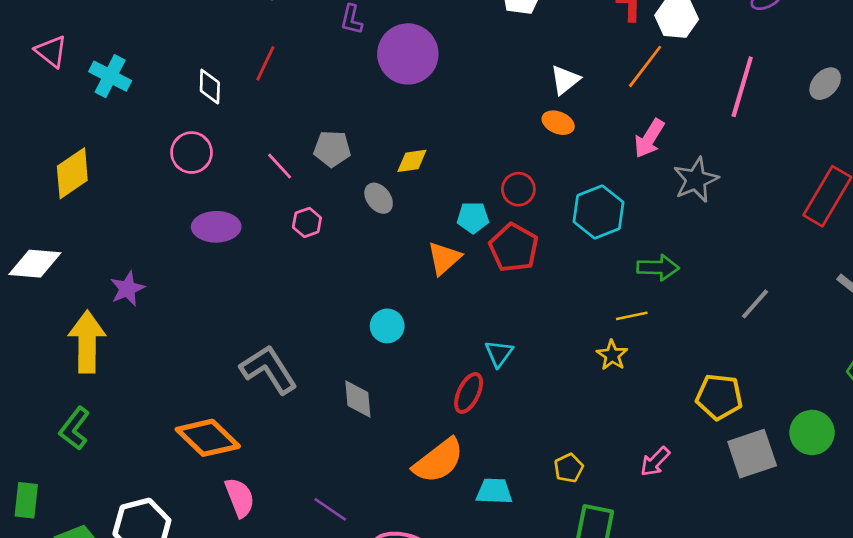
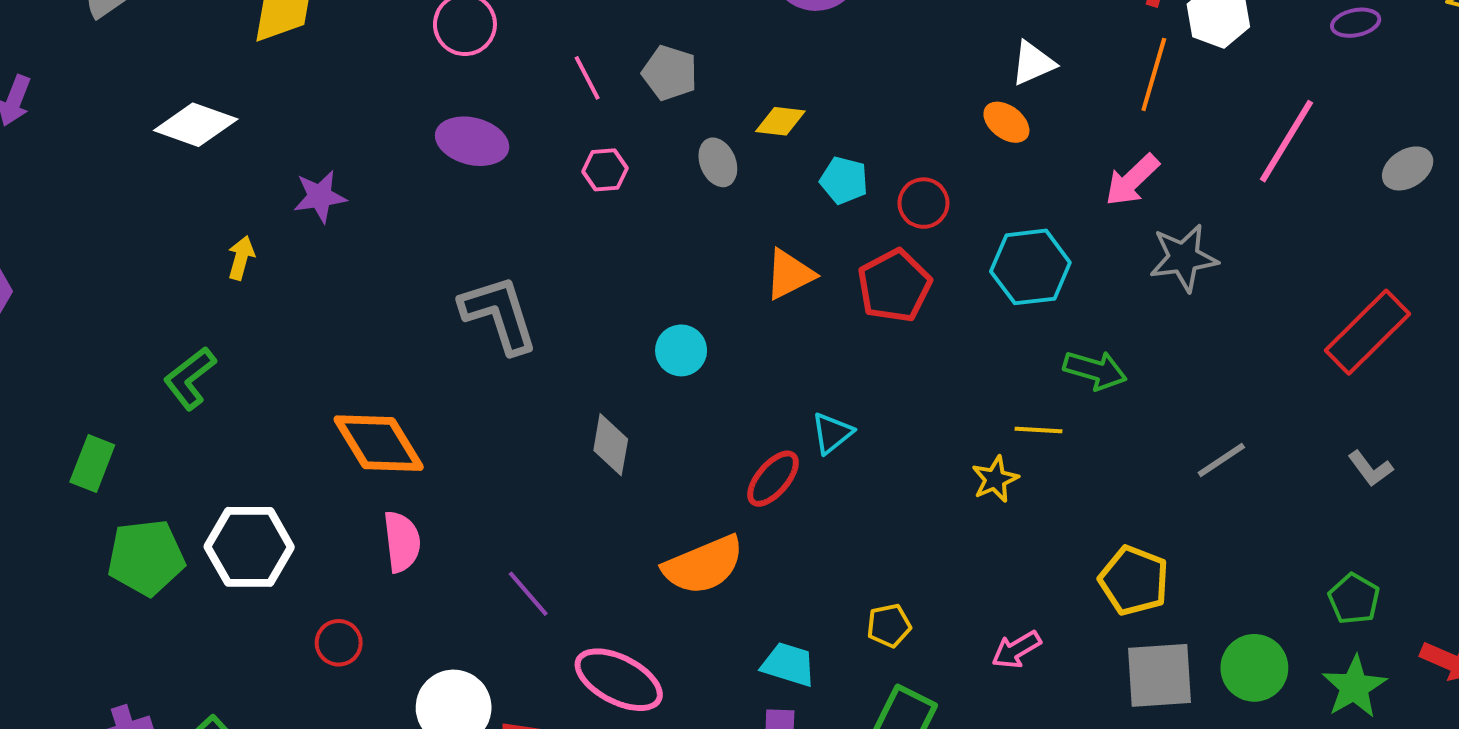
orange line: (645, 66) -> (1154, 74), turned -36
cyan pentagon: (473, 218) -> (844, 180), moved
yellow arrow: (87, 342) -> (241, 258), size x0.5
gray L-shape: (269, 369) -> (499, 314), moved
cyan trapezoid: (494, 491) -> (788, 664), moved

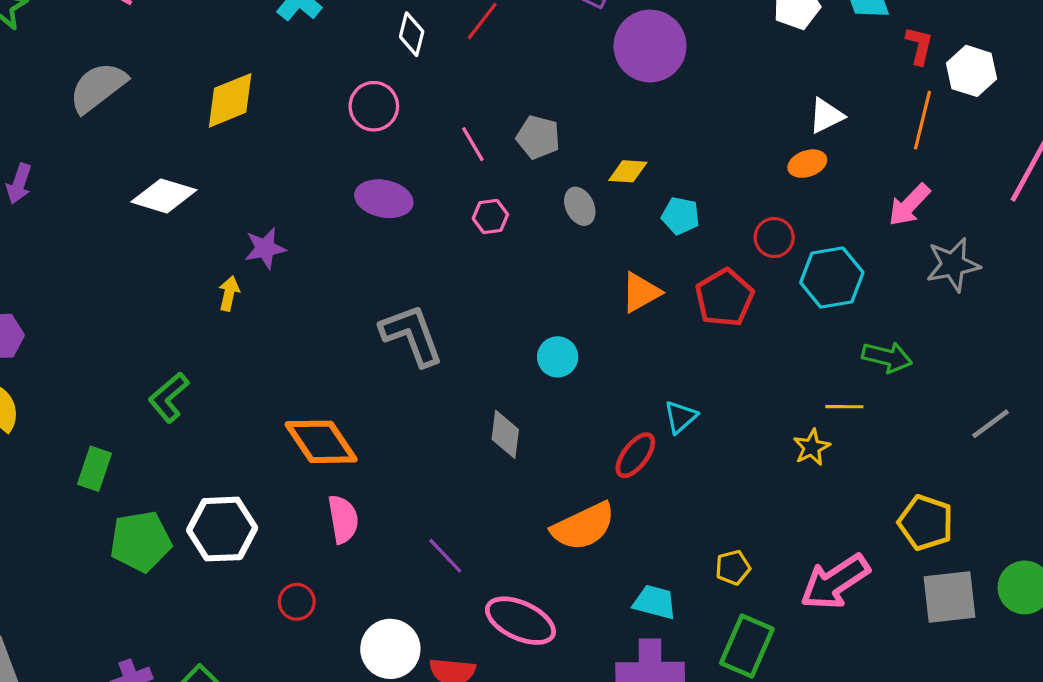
orange ellipse: (1006, 122) -> (807, 164), turned -54
red circle: (923, 203) -> (774, 238), moved
yellow arrow: (241, 258) -> (229, 293), moved
pink arrow: (1016, 650) -> (835, 582), size x1.8

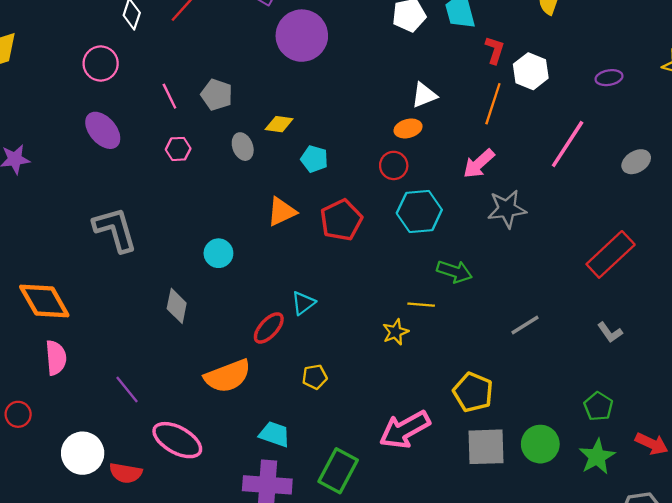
purple ellipse: (384, 199) -> (103, 130), turned 33
red circle: (774, 238) -> (394, 165), moved
yellow pentagon: (733, 567) -> (315, 377), moved

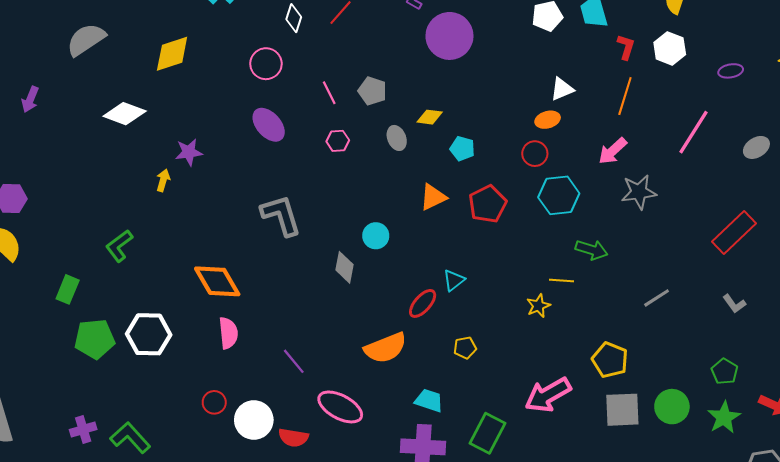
white hexagon: (531, 71) -> (670, 48), moved
gray diamond: (177, 306) -> (345, 267), moved
red circle: (18, 414) -> (214, 402), moved

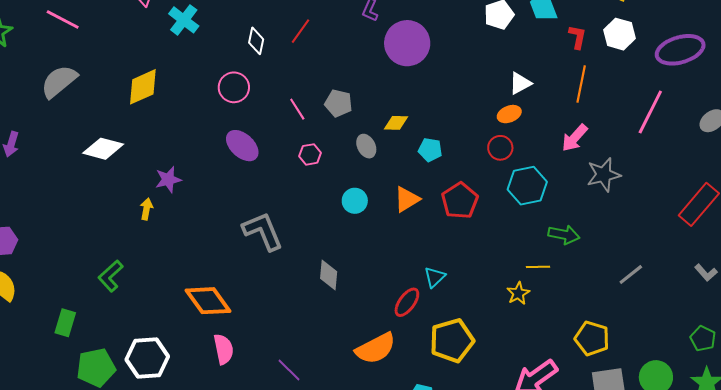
purple ellipse: (731, 71) -> (680, 50), size x2.0
cyan circle: (376, 236) -> (355, 201), moved
yellow pentagon: (465, 348) -> (452, 341), size x2.0

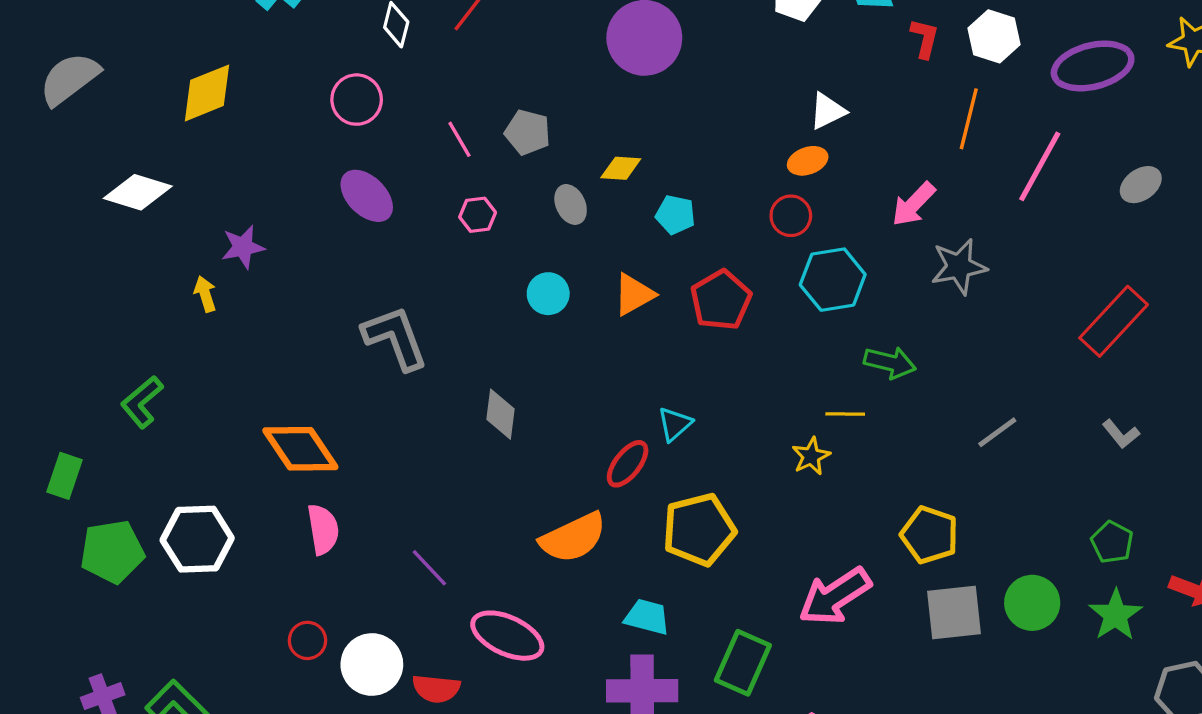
orange line: (581, 84) -> (969, 119), moved
yellow arrow: (146, 209) -> (205, 294), turned -30

